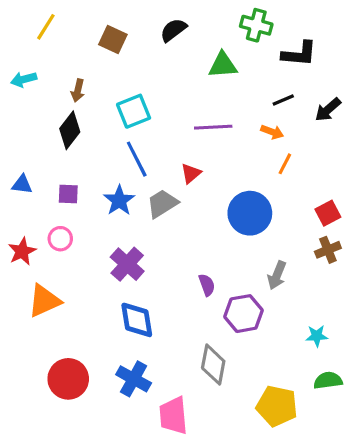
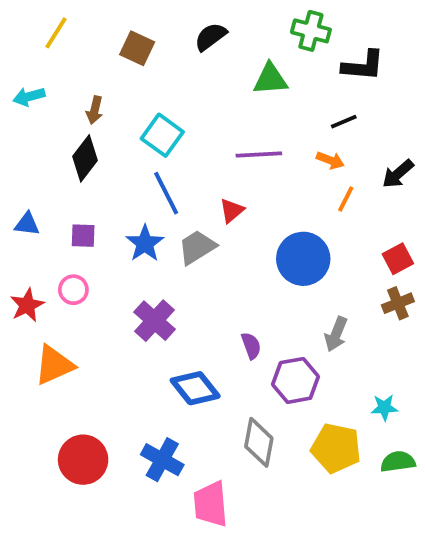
black arrow: (328, 110) -> (398, 174), moved
cyan square: (134, 111) -> (162, 135), turned -32
blue diamond: (137, 320) -> (195, 388), moved, turned -30
yellow pentagon: (277, 406) -> (336, 448), moved

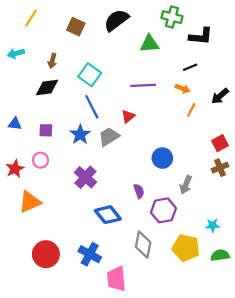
black semicircle: (211, 37) -> (116, 20), size x1.4
black diamond: (85, 158) -> (47, 88), turned 45
blue circle: (303, 259) -> (162, 158), moved, size x0.7

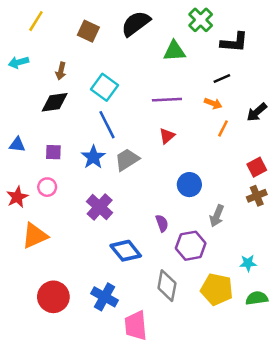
green cross: (172, 17) -> (201, 20), turned 30
red triangle: (128, 116) -> (167, 136), moved

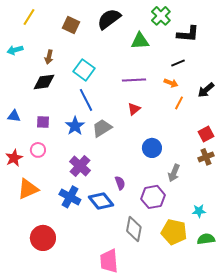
purple semicircle: (162, 223) -> (120, 183), moved
blue cross: (105, 297) -> (70, 197), moved

